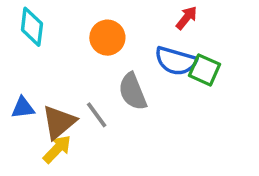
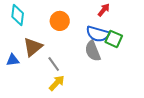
gray semicircle: (133, 92) -> (93, 51), moved
brown triangle: (59, 122) -> (33, 47), moved
yellow arrow: (57, 149) -> (57, 83), moved

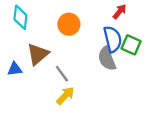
blue semicircle: (98, 34) -> (113, 39), turned -120

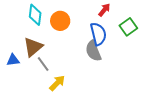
cyan diamond: (20, 17) -> (35, 15), moved
green square: (131, 45) -> (128, 27), moved, turned 30
gray line: (62, 74) -> (43, 64), moved

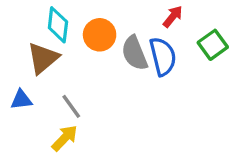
brown triangle: (33, 47) -> (43, 58), moved
gray semicircle: (93, 51) -> (135, 53), moved
yellow arrow: (57, 83) -> (65, 138), moved

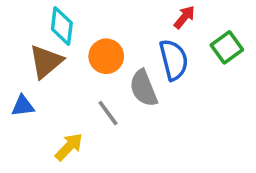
orange circle: (100, 35) -> (106, 56), moved
gray semicircle: (135, 53) -> (143, 88), moved
gray line: (71, 106) -> (108, 113), moved

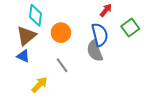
gray semicircle: (143, 88) -> (95, 51), moved
blue triangle: (23, 106) -> (23, 56), moved, turned 32

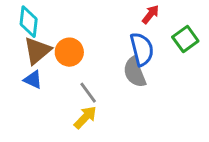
cyan diamond: (35, 15) -> (29, 22), moved
orange circle: (61, 33) -> (69, 52), moved
yellow arrow: (40, 85) -> (85, 117), moved

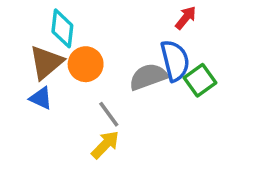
cyan diamond: (29, 22) -> (62, 28), moved
green square: (185, 39) -> (200, 80), moved
gray semicircle: (135, 72) -> (148, 77), moved, turned 92

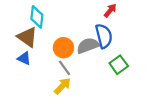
brown triangle: (46, 62) -> (27, 37), turned -45
orange circle: (86, 64) -> (63, 48), moved
green square: (200, 80) -> (119, 65), moved

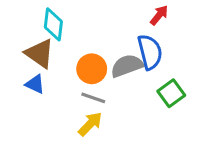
gray line: (65, 68) -> (93, 98), turned -35

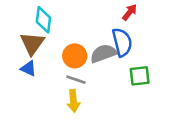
brown triangle: (40, 53) -> (32, 43), turned 30
green square: (171, 93) -> (140, 76), turned 30
yellow arrow: (90, 124) -> (73, 101), turned 130

